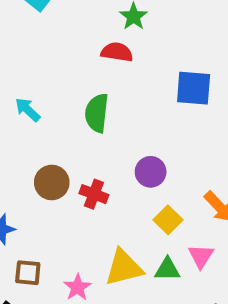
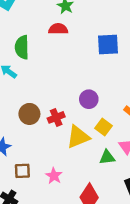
green semicircle: (97, 113) -> (22, 47), moved
red cross: (94, 194) -> (56, 117), turned -35
yellow triangle: (124, 268) -> (78, 137), moved

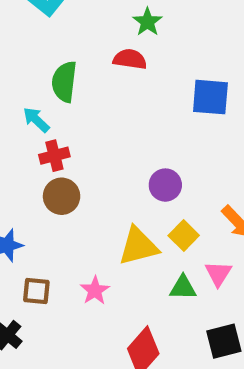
red cross: (56, 117) -> (54, 156), moved
pink star: (54, 176) -> (95, 290), moved

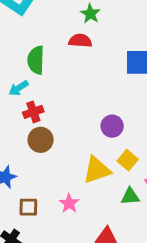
cyan arrow: (36, 120) -> (19, 88), turned -72

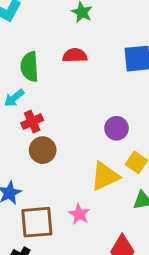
red semicircle: (80, 41) -> (75, 55), moved
brown square: (28, 207) -> (37, 222), size x1.6

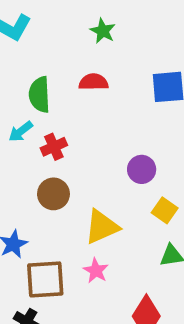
red cross: (32, 122) -> (54, 147), moved
yellow triangle: (105, 176) -> (102, 227), moved

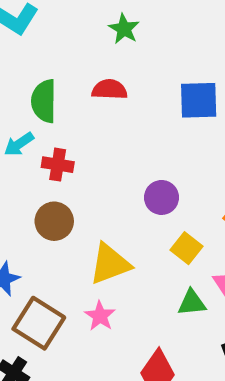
red cross: (54, 147) -> (58, 165), turned 30
brown square: (45, 279) -> (39, 323), turned 33

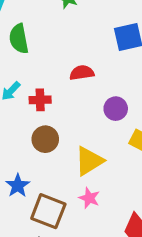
red semicircle: (109, 90) -> (82, 73), moved
green semicircle: (44, 101) -> (19, 39), moved

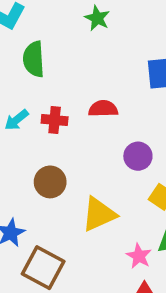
red cross: (40, 100) -> (55, 120), moved
pink star: (89, 198) -> (139, 256), moved

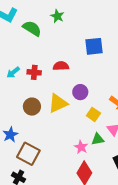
green semicircle: (34, 59) -> (32, 28), moved, turned 126
yellow triangle: (99, 214) -> (58, 103), moved

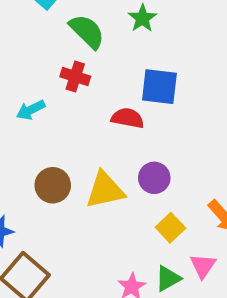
blue square: (94, 46) -> (159, 87), moved
red cross: (34, 72) -> (75, 76), moved
green triangle: (98, 139) -> (168, 278), turned -32

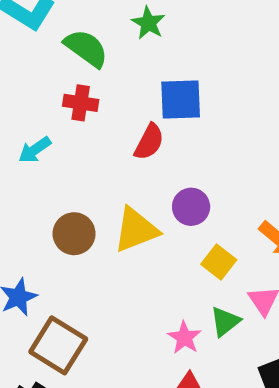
red semicircle: (128, 118) -> (149, 142), turned 116

